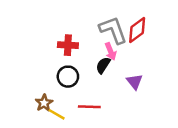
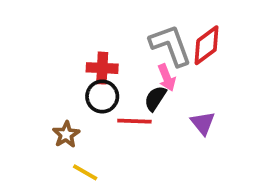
black circle: (68, 77) -> (102, 96), moved
brown star: (44, 103) -> (66, 134), moved
red line: (89, 107) -> (134, 121), moved

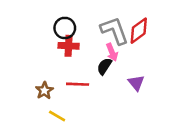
black circle: (102, 96) -> (65, 28), moved
red line: (134, 121) -> (78, 84), moved

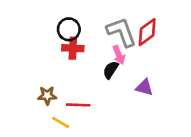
purple triangle: (136, 83) -> (144, 87), turned -36
red line: (78, 84) -> (78, 105), moved
brown star: (44, 91) -> (47, 96), turned 30

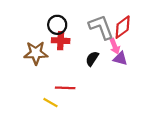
pink arrow: (119, 55) -> (115, 46), moved
purple triangle: (144, 87) -> (120, 59), moved
brown star: (47, 96) -> (36, 53), moved, size x1.5

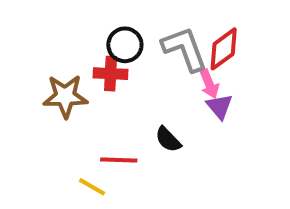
black circle: (57, 25) -> (125, 45), moved
black semicircle: (92, 59) -> (168, 139), moved, turned -77
purple triangle: (120, 59) -> (220, 107), turned 35

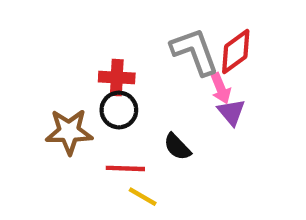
black circle: (125, 45) -> (119, 110), moved
brown star: (65, 96) -> (69, 132), moved
yellow line: (92, 187) -> (143, 197), moved

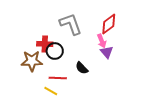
gray L-shape: (195, 52) -> (71, 24), moved
red cross: (117, 78) -> (45, 44), moved
yellow line: (143, 197) -> (51, 91), moved

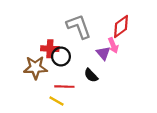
purple triangle: (107, 52) -> (103, 53), moved

